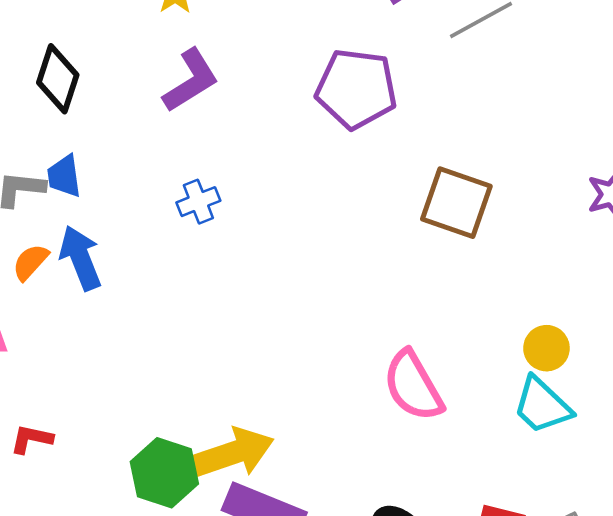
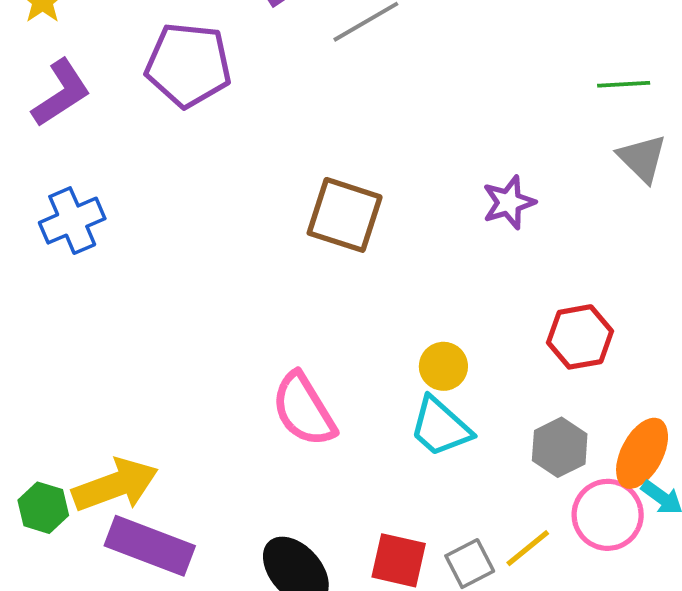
purple pentagon: (356, 89) -> (188, 65), moved
blue cross: (198, 202) -> (72, 221), size x1.4
green hexagon: (164, 473) -> (43, 508), size x0.7

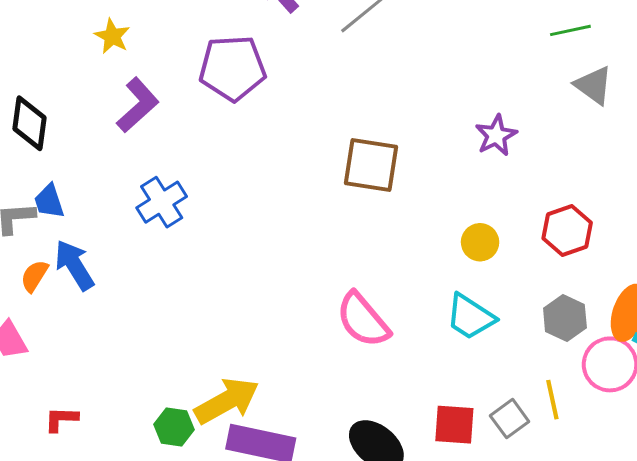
yellow circle: (443, 366) -> (480, 242), moved
yellow line: (528, 548) -> (552, 400), turned -54

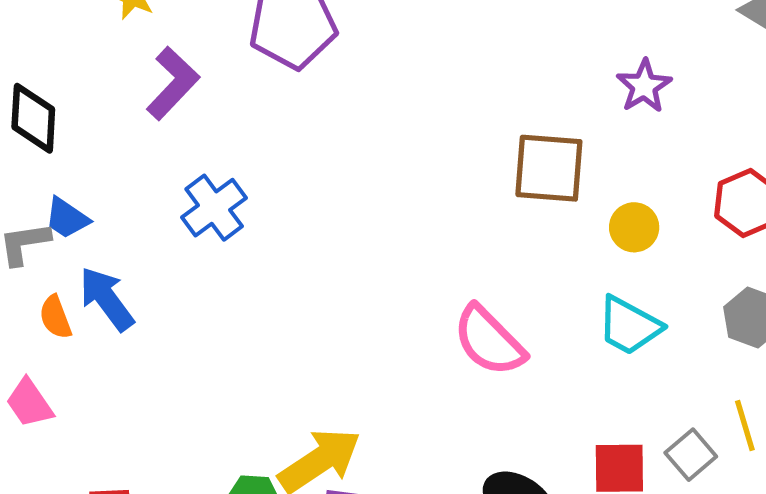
brown square: (371, 165) -> (549, 168), moved
blue trapezoid: (49, 201) -> (67, 218), turned -33
orange semicircle: (34, 276) -> (55, 317), turned -48

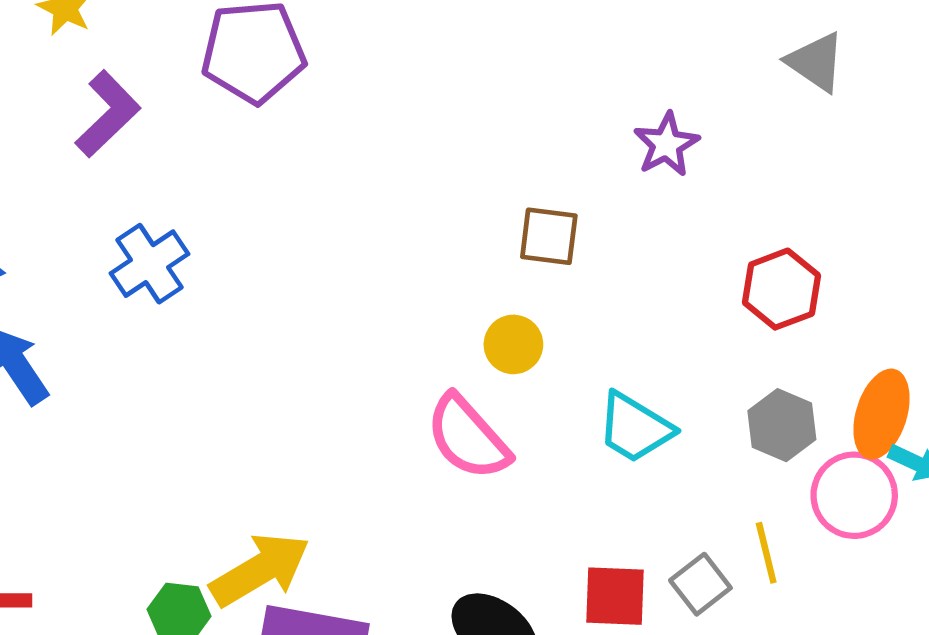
brown square: (549, 168) -> (549, 236), size x0.7
yellow circle: (634, 227) -> (513, 344), moved

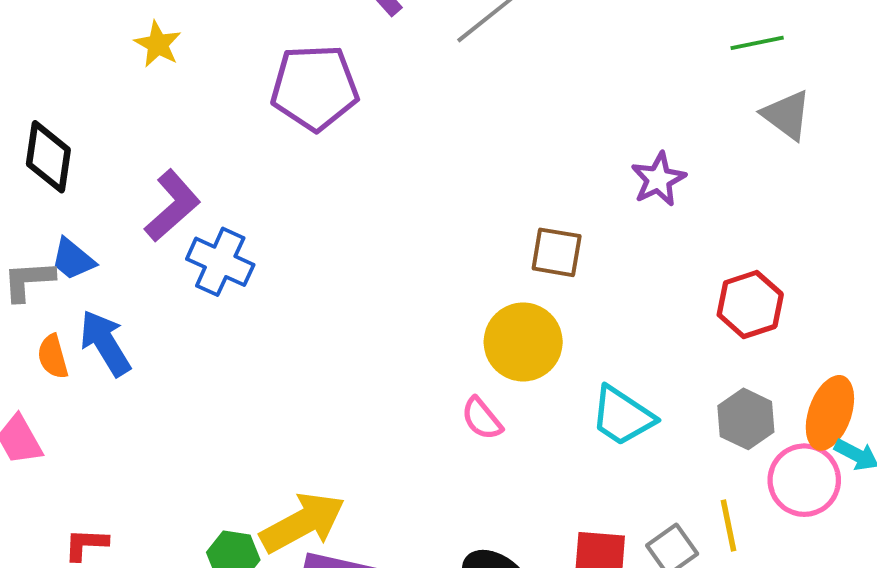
purple L-shape: (108, 114) -> (172, 206), moved
blue cross: (149, 264) -> (220, 262), turned -34
yellow circle: (513, 344) -> (523, 342), size x1.6
pink semicircle: (468, 437) -> (482, 419), size x0.6

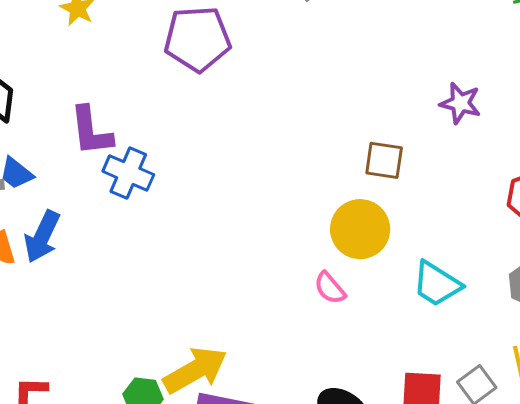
purple star: (658, 179) -> (460, 103), turned -30
purple L-shape: (172, 206) -> (91, 131), turned 126
blue arrow: (105, 343) -> (42, 237), turned -122

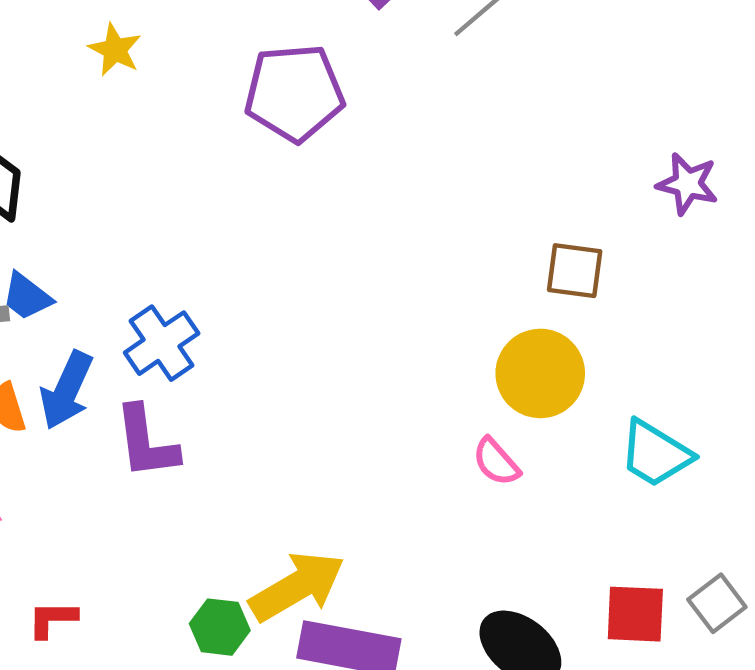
purple L-shape: (91, 131) -> (146, 442), moved
blue cross: (128, 173) -> (162, 343), moved, turned 33

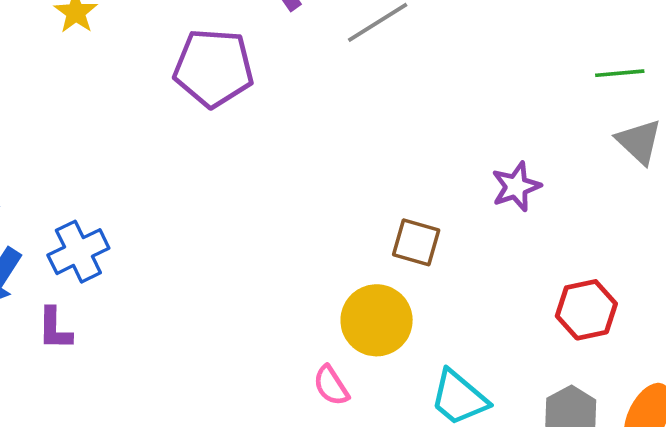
purple star: (687, 184) -> (516, 187), turned 30
purple L-shape: (146, 442) -> (55, 329), size x0.7

